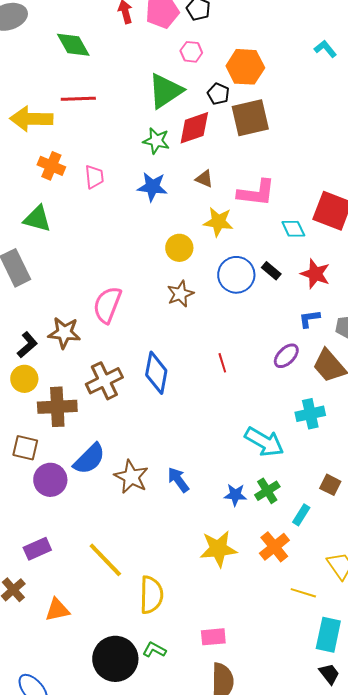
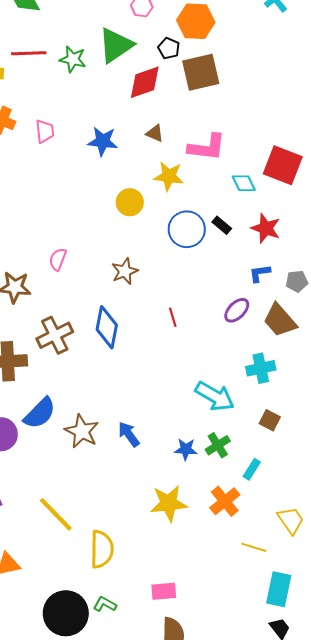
green star: (156, 141) -> (73, 59), moved
brown star: (180, 294) -> (125, 271), moved
pink semicircle: (107, 305) -> (58, 259), size x0.6
brown square: (330, 485) -> (270, 420), moved

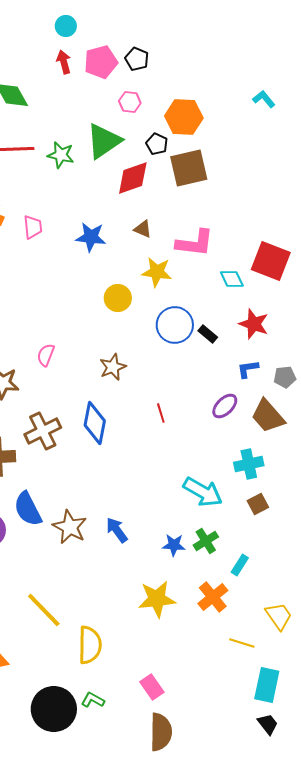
black rectangle: (222, 225) -> (208, 334), moved
blue semicircle: (40, 413) -> (28, 509), turned 108
brown square: (270, 420) -> (258, 504), moved, turned 35
pink rectangle: (164, 591) -> (152, 687), turned 60

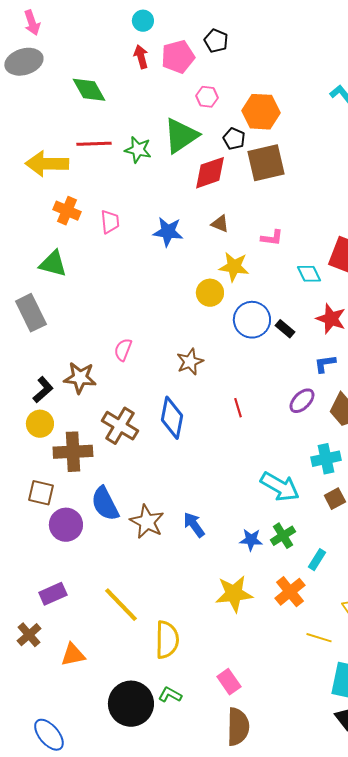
black pentagon: (137, 59) -> (216, 41), moved
pink L-shape: (195, 243) -> (272, 238), size x0.6
yellow circle: (118, 298) -> (210, 293), moved
brown cross: (43, 431) -> (120, 426), turned -33

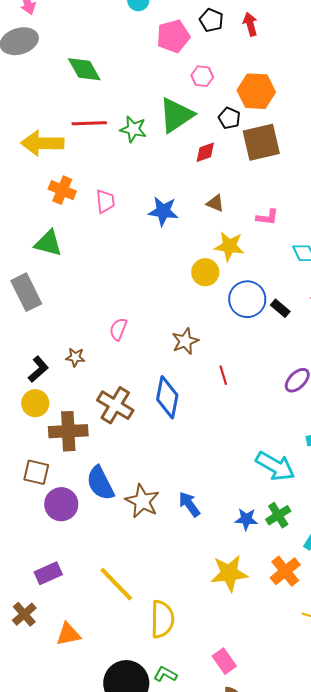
red arrow: (141, 57) -> (250, 24), moved
red diamond: (210, 173) -> (205, 152), size x0.6
brown star: (80, 378) -> (75, 357), size x0.6
red line: (238, 408) -> (223, 375), moved

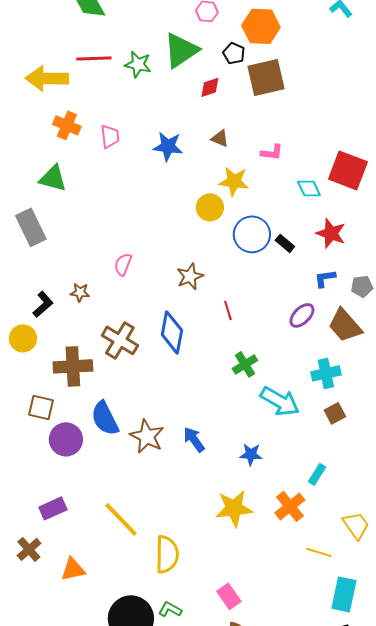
yellow circle: (35, 403) -> (23, 338), moved
green cross: (278, 515) -> (245, 364), moved

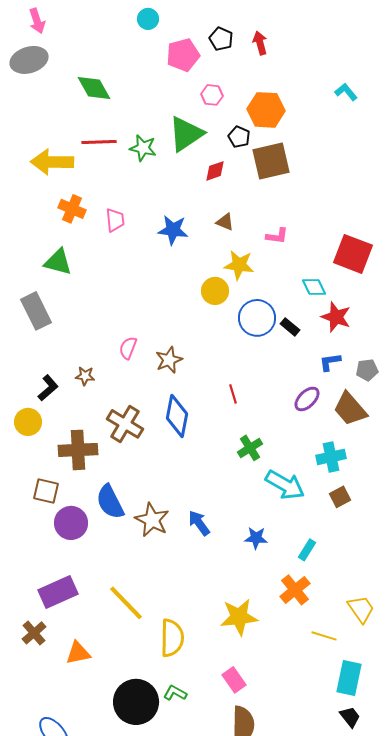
cyan diamond: (309, 188) -> (314, 287), moved
brown star: (190, 276) -> (169, 360), moved
cyan rectangle: (317, 474) -> (307, 550), moved
purple rectangle: (53, 508) -> (58, 592), size x1.4
yellow star: (234, 508) -> (239, 617), moved

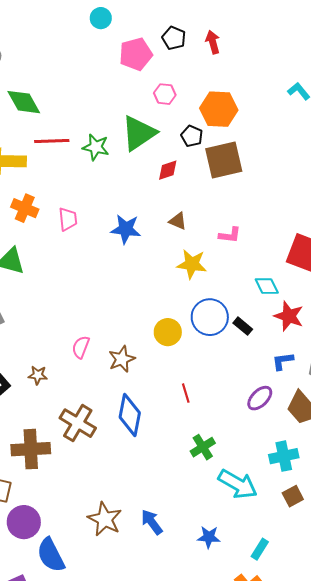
green diamond: (94, 88) -> (24, 102), moved
yellow circle: (215, 291) -> (168, 332), moved
blue semicircle: (110, 502) -> (51, 555), moved

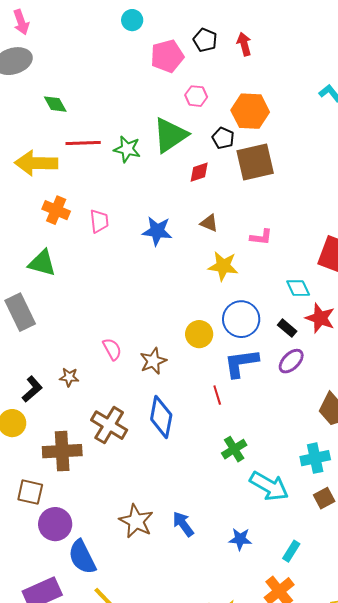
green diamond: (24, 102) -> (55, 104), size x0.7
black rectangle: (243, 326) -> (287, 328), moved
pink semicircle: (81, 347) -> (112, 349), turned 130
blue L-shape: (283, 361) -> (241, 363), moved, size x1.6
purple ellipse: (260, 398) -> (291, 361), moved

